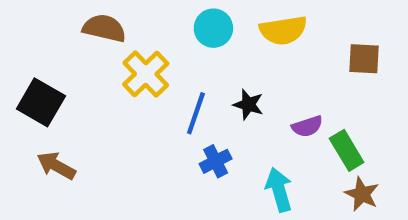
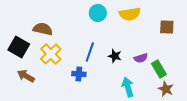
brown semicircle: (104, 28) -> (43, 29), moved
yellow cross: (146, 74) -> (51, 54), moved
black star: (248, 105) -> (115, 56), moved
blue cross: (216, 161) -> (79, 74), moved, turned 32

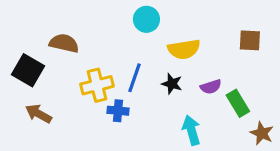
yellow semicircle: (130, 14) -> (184, 49), moved
yellow cross: (51, 54) -> (97, 85), moved, turned 30
brown star: (166, 89) -> (262, 133), moved

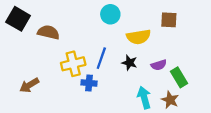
brown square: (250, 40) -> (169, 20), moved
black square: (28, 70) -> (18, 19), moved
brown arrow: (39, 114) -> (29, 85), turned -60
brown star: (262, 133) -> (170, 100), moved

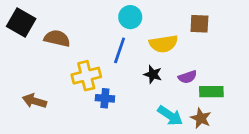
blue line: (101, 58) -> (120, 50), moved
green rectangle: (179, 77) -> (211, 92), turned -60
brown arrow: (29, 85) -> (34, 101), turned 48
cyan arrow: (144, 98) -> (170, 116), turned 140

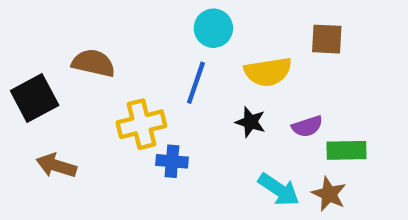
black square: (21, 22) -> (35, 98), moved, turned 32

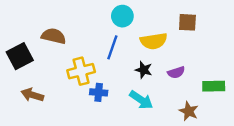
green rectangle: (346, 150) -> (214, 86), moved
cyan arrow: (279, 190) -> (141, 100), moved

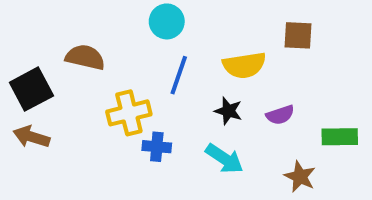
cyan circle: (122, 16) -> (167, 21), moved
brown arrow: (32, 95) -> (31, 137), moved

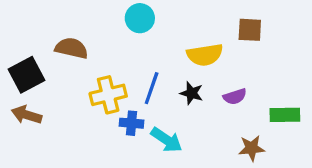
blue line: (179, 75) -> (152, 88), moved
cyan arrow: (224, 159) -> (167, 140), moved
brown star: (300, 177) -> (252, 148), turned -30

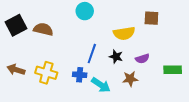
black square: (27, 75) -> (16, 25), moved
yellow cross: (108, 95) -> (46, 73), moved, turned 30
brown star: (252, 148) -> (130, 79), moved

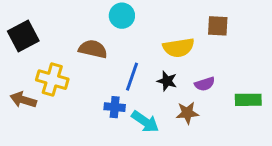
brown semicircle: (43, 29) -> (93, 49), moved
yellow cross: (46, 73) -> (52, 80), moved

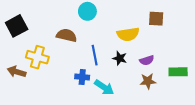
blue line: (132, 77) -> (95, 55), turned -30
brown star: (187, 113) -> (148, 81), moved

